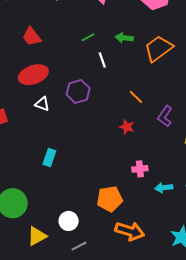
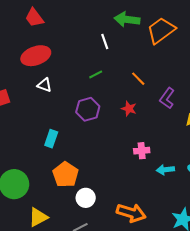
green line: (88, 37) -> (96, 74), moved
green arrow: (124, 38) -> (127, 19), size x1.4
purple hexagon: (78, 91) -> (88, 109), moved
orange pentagon: (110, 199) -> (65, 175), moved, turned -30
white circle: (69, 221) -> (86, 198), moved

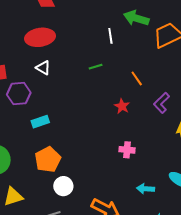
purple hexagon: (88, 109) -> (19, 94), moved
cyan rectangle: (51, 139) -> (40, 122), turned 42
cyan arrow: (165, 170) -> (145, 189), moved

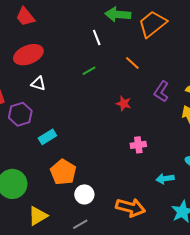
orange line: (137, 78) -> (132, 63), moved

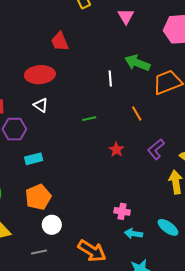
red trapezoid: (25, 17) -> (60, 41), moved
green line: (89, 71) -> (89, 119), moved
pink cross: (138, 145) -> (122, 211), moved

